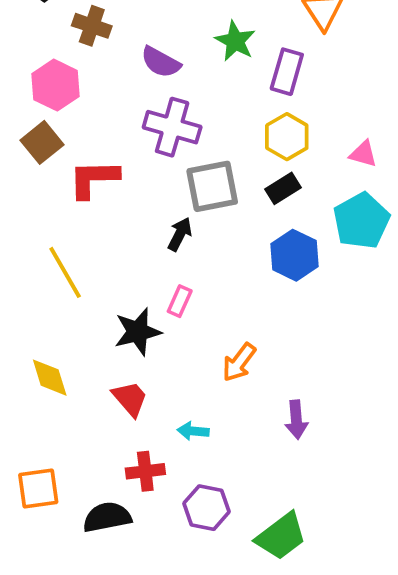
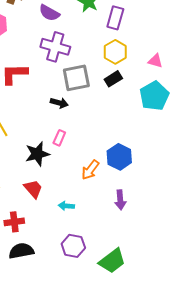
black arrow: (180, 234) -> (59, 103), turned 78
blue hexagon: (294, 255) -> (119, 157), moved
red cross: (145, 471) -> (14, 222), moved

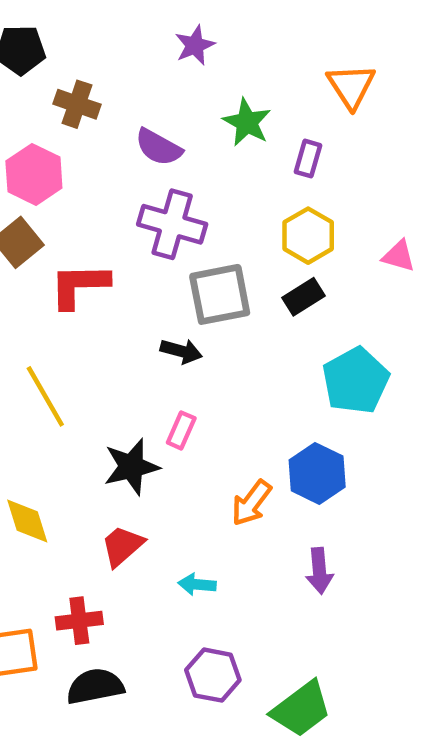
purple rectangle: (115, 18) -> (308, 159), size x0.7
cyan pentagon: (154, 96) -> (356, 381), moved
red trapezoid: (33, 189) -> (122, 546), turned -90

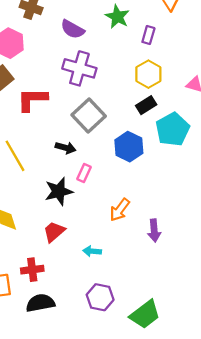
gray square: (220, 294) -> (89, 116), moved, turned -32
black arrow: (181, 351) -> (66, 148), moved
cyan pentagon: (356, 381) -> (173, 129), moved
blue hexagon: (317, 473) -> (129, 147), moved
purple arrow: (319, 571) -> (154, 231), moved

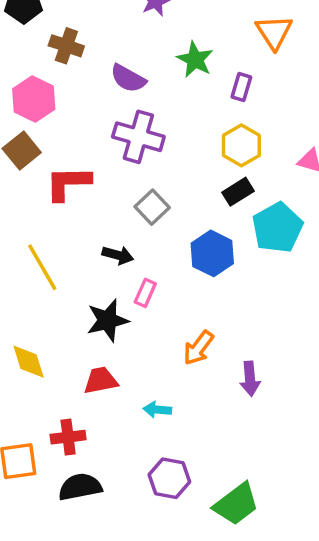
gray square: (89, 116) -> (152, 207), size x0.7
red trapezoid: (54, 232) -> (101, 380), turned 30

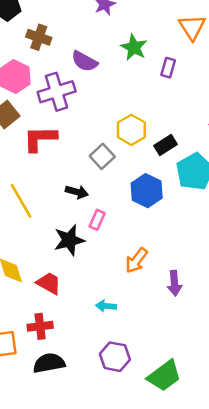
purple cross: (138, 137) -> (57, 92), moved, turned -33
yellow hexagon: (241, 145) -> (131, 130), moved
red trapezoid: (101, 380) -> (49, 283), moved, turned 40

